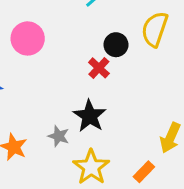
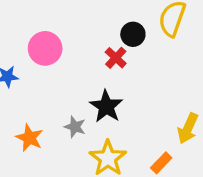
pink circle: (28, 38) -> (45, 48), moved

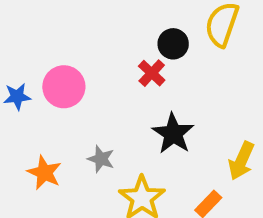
pink circle: (45, 48) -> (64, 87), moved
black star: (106, 106) -> (173, 134), moved

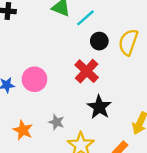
black circle: (173, 44) -> (99, 41), moved
red cross: (152, 73) -> (87, 71), size x1.5

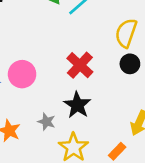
black circle: (99, 41) -> (130, 64), moved
black star: (99, 107) -> (77, 105), moved

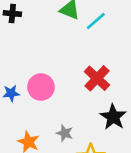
black star: (77, 105) -> (113, 117), moved

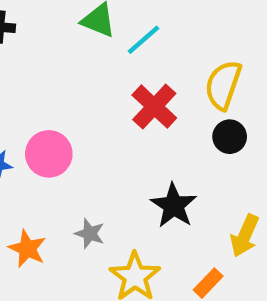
red cross: (97, 78) -> (154, 107), moved

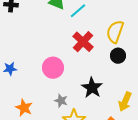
pink circle: (49, 154) -> (53, 68), moved
gray star: (90, 234) -> (61, 101), moved

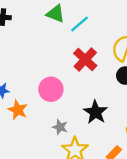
orange star: (24, 108) -> (18, 110), moved

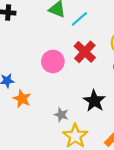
pink circle: (51, 89) -> (53, 61), moved

